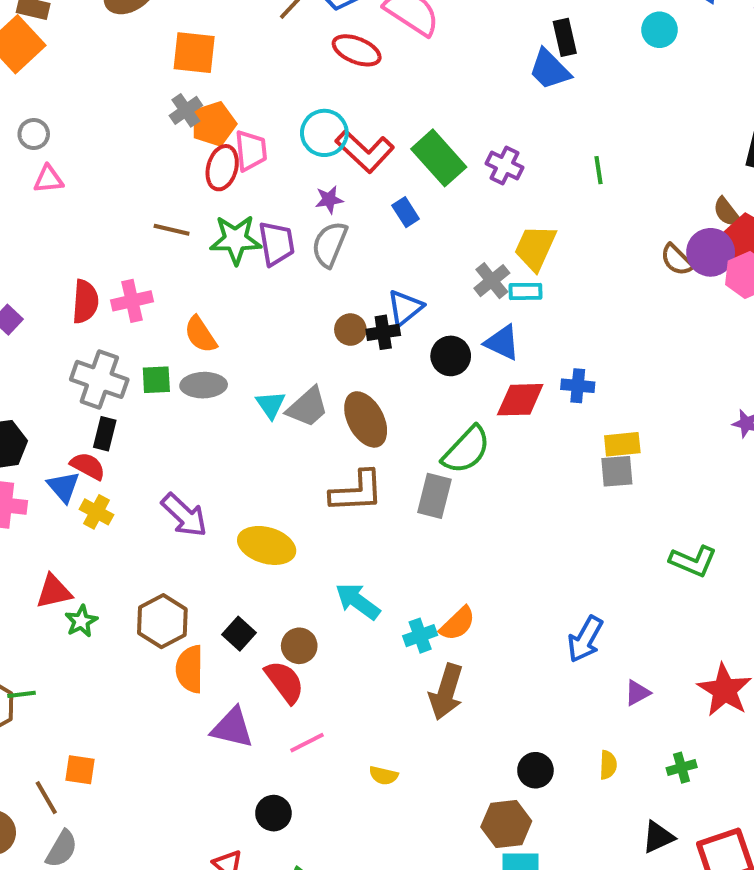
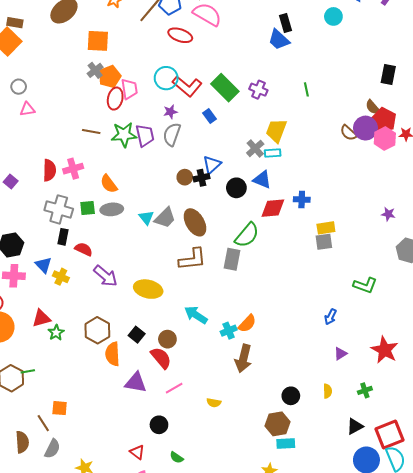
red semicircle: (88, 466) -> (84, 249), moved
blue arrow: (585, 639) -> (330, 317), moved, size x0.7

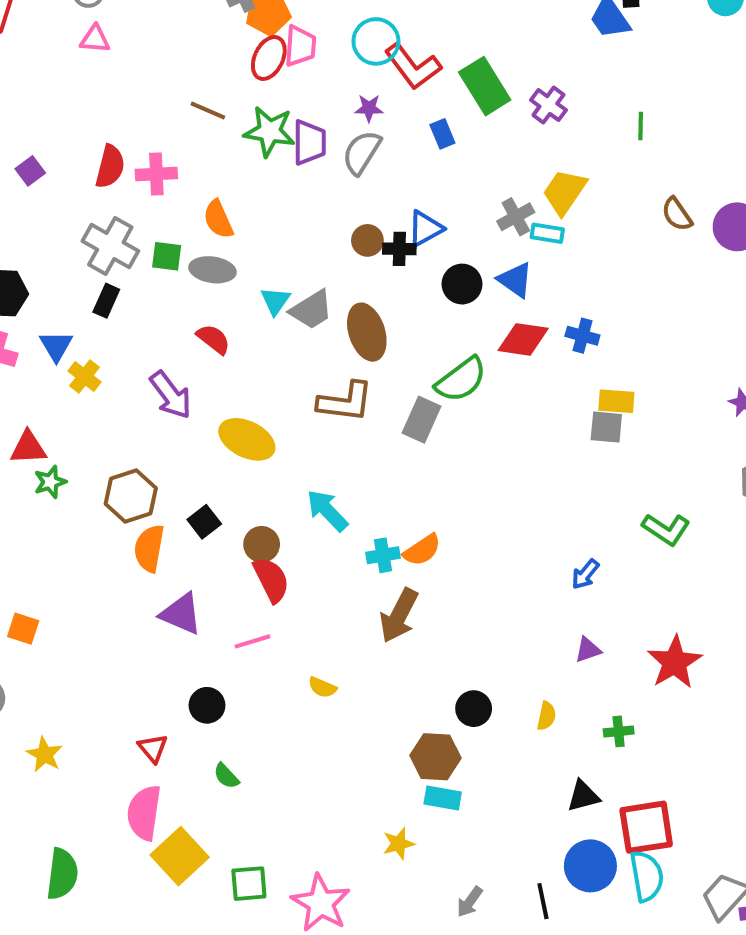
brown semicircle: (349, 133) -> (677, 214), moved
red semicircle: (84, 249) -> (214, 339), moved
red semicircle: (161, 358) -> (271, 580), moved

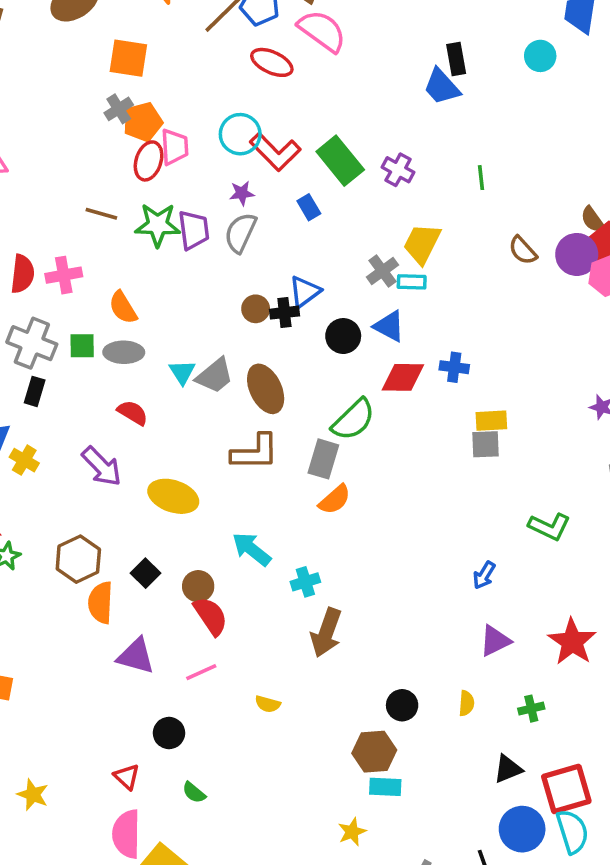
orange semicircle: (422, 550) -> (335, 500), moved
purple triangle: (588, 650) -> (495, 641), size x1.4

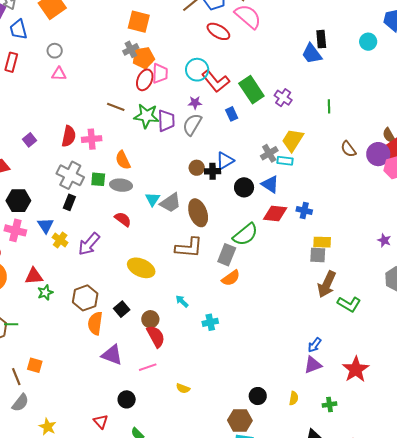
purple arrow: (102, 466) -> (89, 244), moved, turned 80
cyan arrow: (252, 549) -> (182, 301), size x0.6
blue arrow: (484, 575) -> (315, 345), moved
brown arrow: (326, 633) -> (327, 284), moved

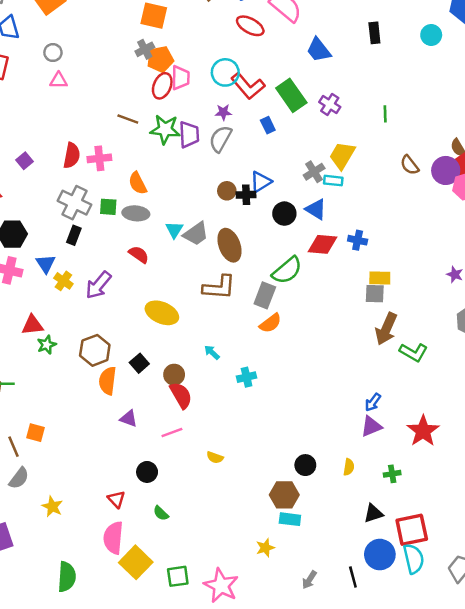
blue trapezoid: (312, 54) -> (319, 50), moved
purple triangle: (112, 355) -> (129, 419), size x0.7

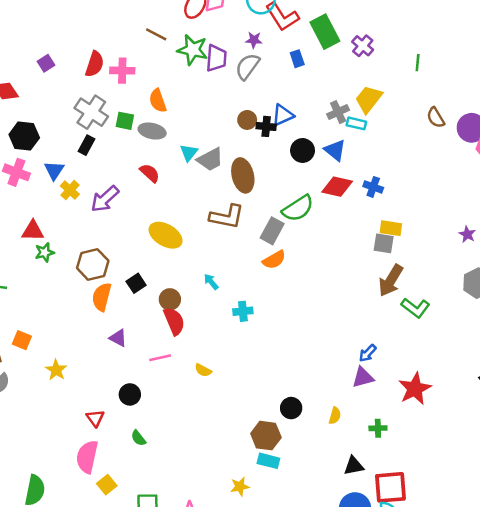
yellow semicircle: (215, 457) -> (203, 370), moved
yellow star: (52, 507) -> (56, 370), moved
yellow square: (136, 562) -> (107, 485), size x0.6

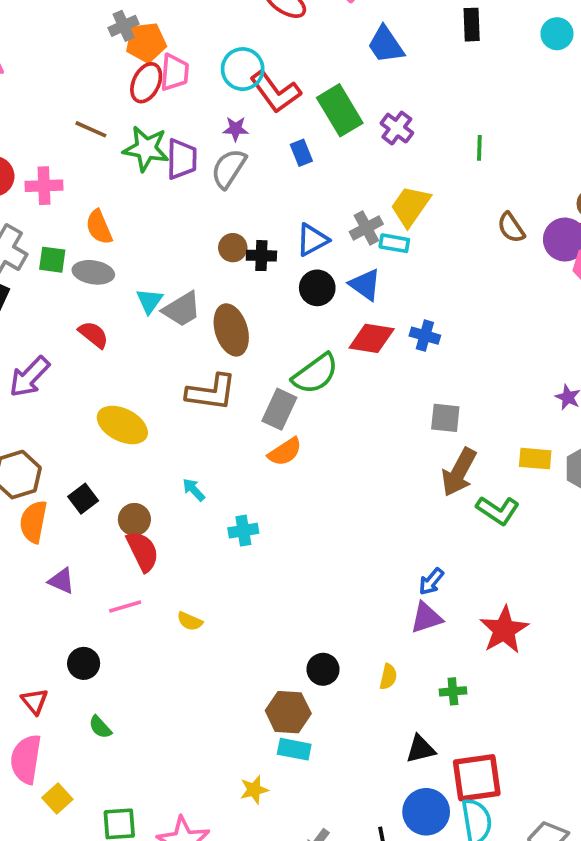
blue triangle: (283, 115) -> (312, 240), moved
yellow rectangle: (391, 228) -> (535, 459), moved

